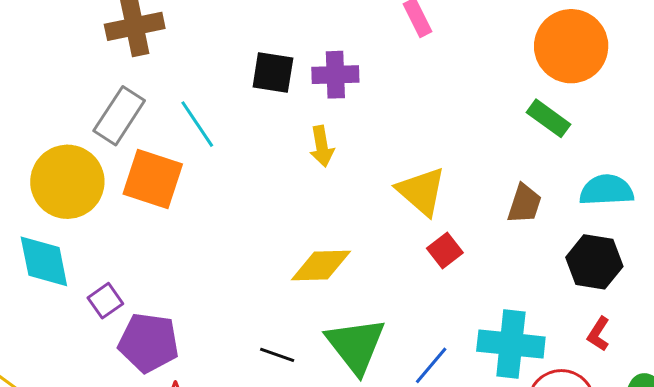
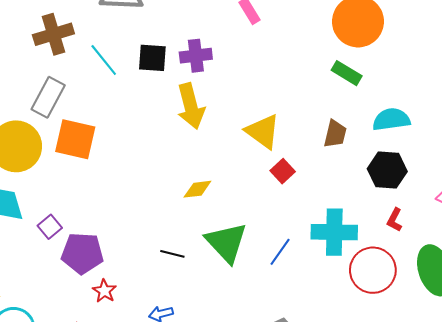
cyan line: (197, 124) -> (104, 60), moved
yellow arrow: (322, 146) -> (191, 106), size x1.6
yellow diamond: (321, 266) -> (197, 189), size x0.7

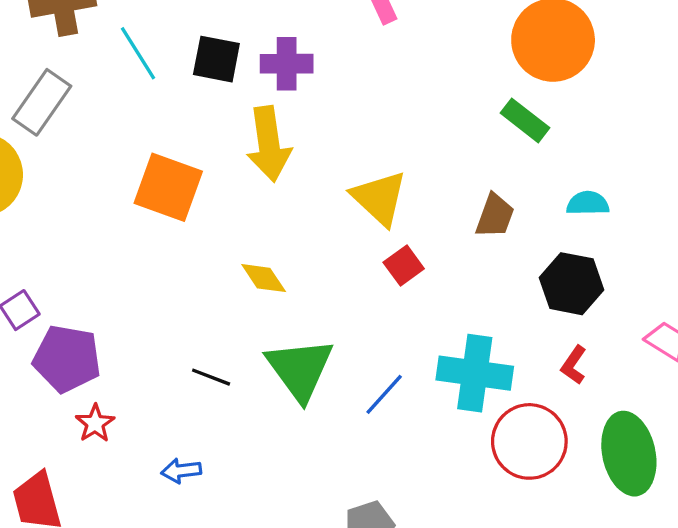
cyan semicircle: (391, 119) -> (588, 203), size x0.7
orange square: (75, 139) -> (168, 187), moved
yellow diamond: (197, 189) -> (264, 278), turned 56

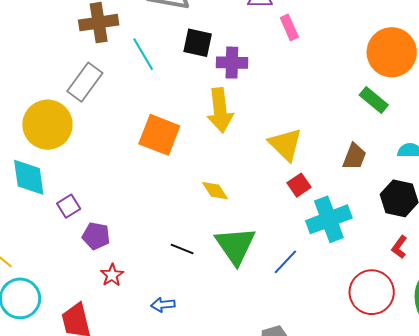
black square: (216, 59) -> (198, 43), moved
purple pentagon: (67, 359) -> (96, 236), size x0.7
cyan cross: (475, 373) -> (329, 219), moved, turned -30

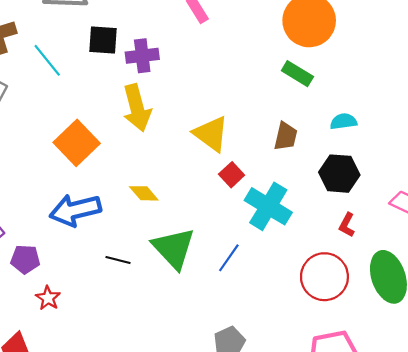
orange square: (159, 135) -> (77, 143), turned 33
cyan cross: (329, 219) -> (268, 206), turned -30
blue arrow: (163, 305) -> (75, 210), moved, size x2.0

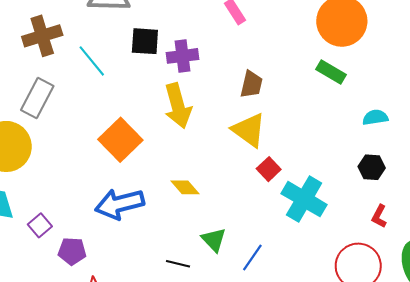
brown trapezoid: (286, 136) -> (251, 84), moved
black hexagon: (339, 174) -> (372, 167), size x0.7
green triangle: (174, 248) -> (214, 240), size x0.6
blue line: (229, 258) -> (252, 257), moved
black line: (118, 260) -> (178, 264), moved

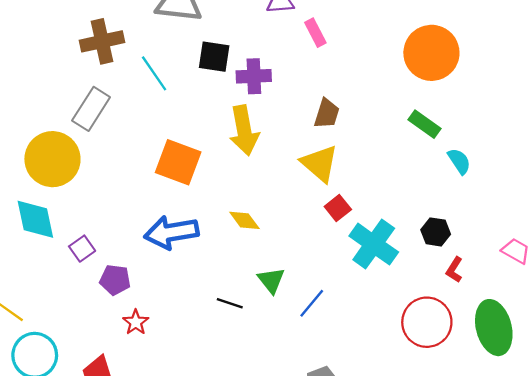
green rectangle: (331, 72) -> (425, 124), moved
cyan semicircle: (375, 117) -> (459, 161), turned 60
orange square: (120, 140) -> (178, 162), turned -30
black hexagon: (372, 167) -> (436, 232), moved

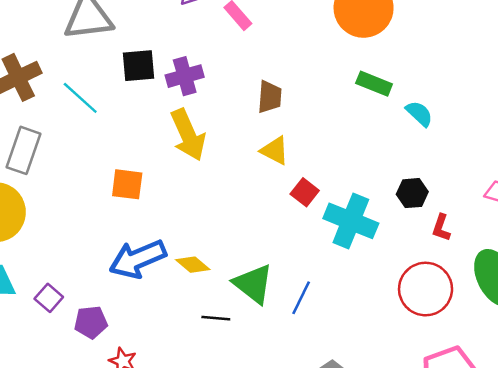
orange square: (178, 162) -> (127, 184), size x0.7
yellow triangle: (320, 163) -> (275, 151), size x0.7
yellow diamond: (244, 220) -> (193, 265), moved
green triangle: (271, 280) -> (253, 284), size x1.4

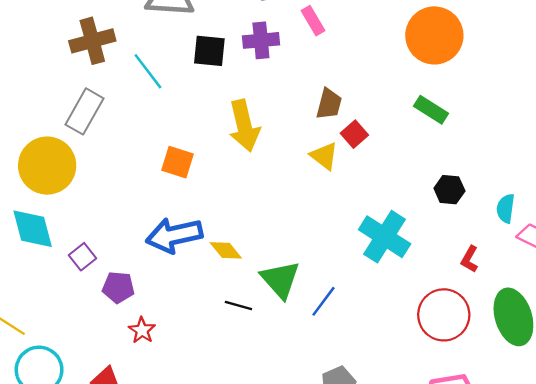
purple cross: (185, 76) -> (261, 40), moved
cyan semicircle: (419, 114) -> (506, 208), moved, turned -136
red square: (305, 192) -> (354, 134), moved
black hexagon: (412, 193) -> (449, 190), moved

